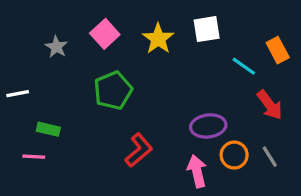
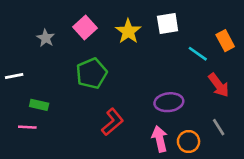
orange circle: (234, 155) -> (189, 142), moved

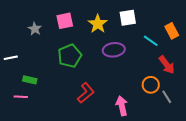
pink square: (85, 27) -> (65, 21), turned 30
purple ellipse: (169, 102) -> (114, 50), moved
orange circle: (189, 142) -> (151, 85), moved

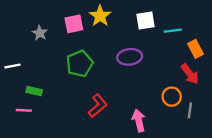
yellow star: (98, 24) -> (100, 16), moved
orange rectangle: (172, 31) -> (196, 49), moved
cyan line: (151, 41) -> (173, 31), moved, turned -42
gray line: (167, 97) -> (190, 110), turned 40

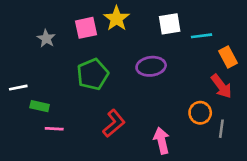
white line: (12, 66) -> (18, 88), moved
pink line: (24, 110) -> (54, 129), moved

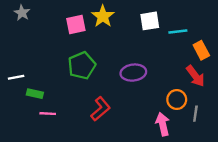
gray star: (46, 38) -> (22, 13), moved
purple ellipse: (151, 66) -> (133, 73), moved
pink arrow: (162, 141) -> (163, 124), moved

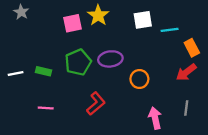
purple ellipse: (133, 73) -> (110, 59), moved
red arrow: (195, 76) -> (186, 72), turned 90
green rectangle: (35, 94) -> (43, 71), moved
orange circle: (177, 100) -> (139, 79), moved

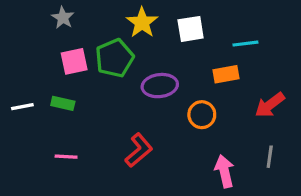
gray star: (21, 12) -> (63, 18), moved
white square: (143, 20) -> (191, 29), moved
pink square: (72, 23) -> (74, 61), moved
orange rectangle: (192, 48) -> (226, 74), moved, turned -72
green pentagon: (78, 62) -> (115, 58), moved

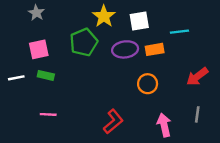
gray star: (63, 18) -> (36, 13), moved
pink square: (74, 61) -> (39, 49), moved
orange rectangle: (226, 74) -> (155, 49), moved
purple ellipse: (160, 86) -> (125, 49), moved
red L-shape: (139, 150) -> (113, 122), moved

